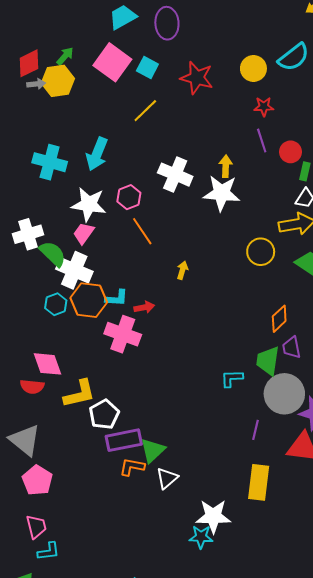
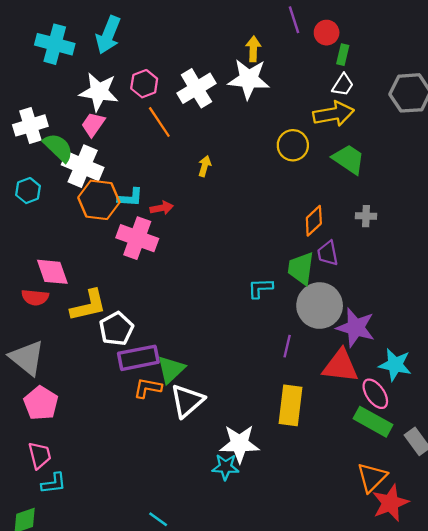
white cross: (175, 175) -> (196, 88), moved, turned 36
cyan hexagon: (56, 304) -> (28, 191), moved
white triangle: (167, 478) -> (187, 401), size x1.4

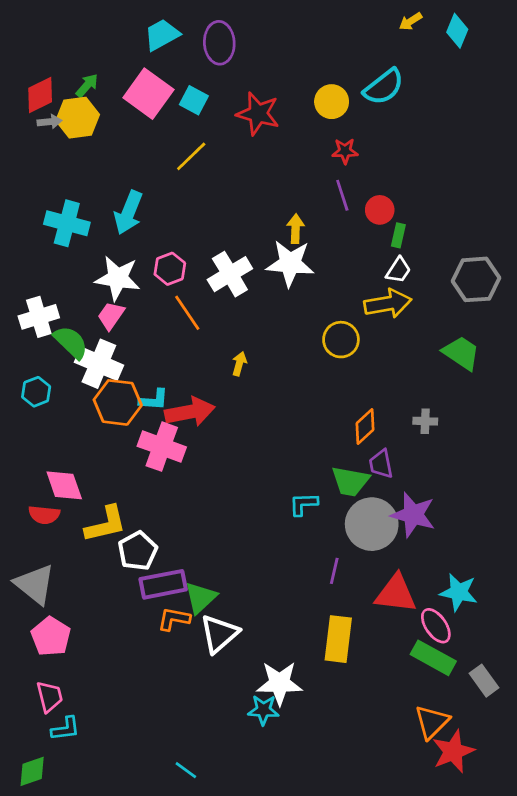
green trapezoid: (349, 159) -> (461, 353), moved
red arrow: (162, 208) -> (190, 412), size x1.8
green trapezoid: (301, 268) -> (350, 481), turned -88
purple star: (356, 328) -> (413, 515), moved

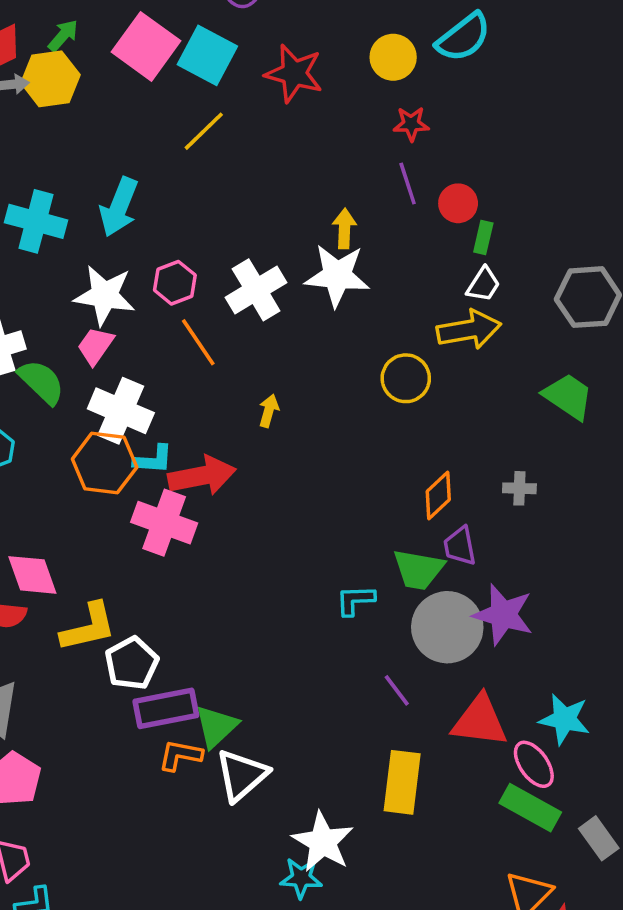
cyan square: (194, 100) -> (207, 55), size x1.5
white cross: (99, 364) -> (121, 411), moved
purple line: (334, 571) -> (397, 690), turned -50
white star: (279, 683) -> (323, 842), turned 30

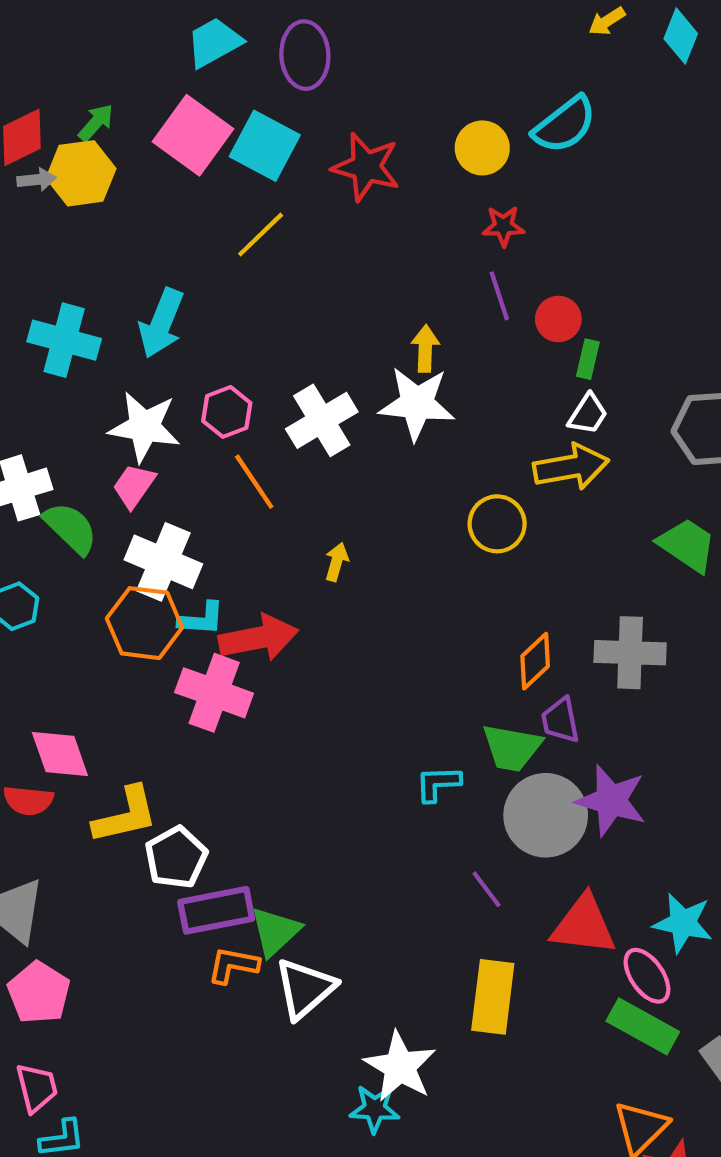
gray cross: (519, 488) -> (630, 653), size x1.8

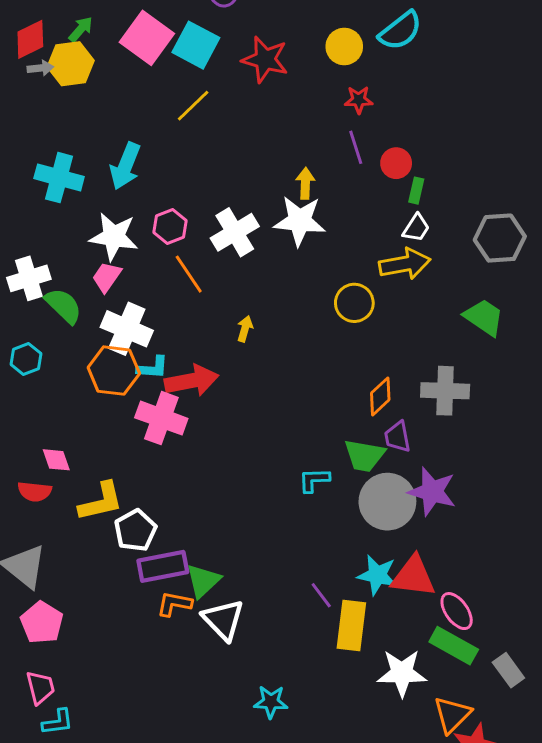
pink diamond: (60, 754) -> (56, 460), size x0.7
purple line: (487, 889) -> (321, 595), moved
cyan star: (683, 923) -> (377, 575), moved
white triangle: (305, 988) -> (223, 620), turned -33
white star: (400, 1067) -> (402, 673), moved, turned -30

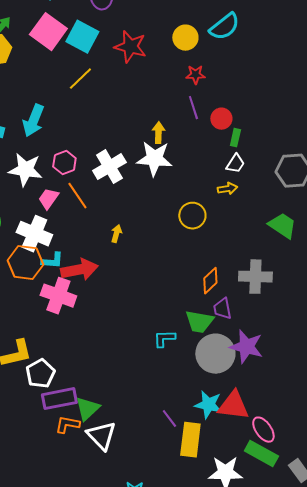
yellow arrow: (405, 264) -> (227, 189), size x0.6
pink trapezoid: (107, 277) -> (48, 199), moved

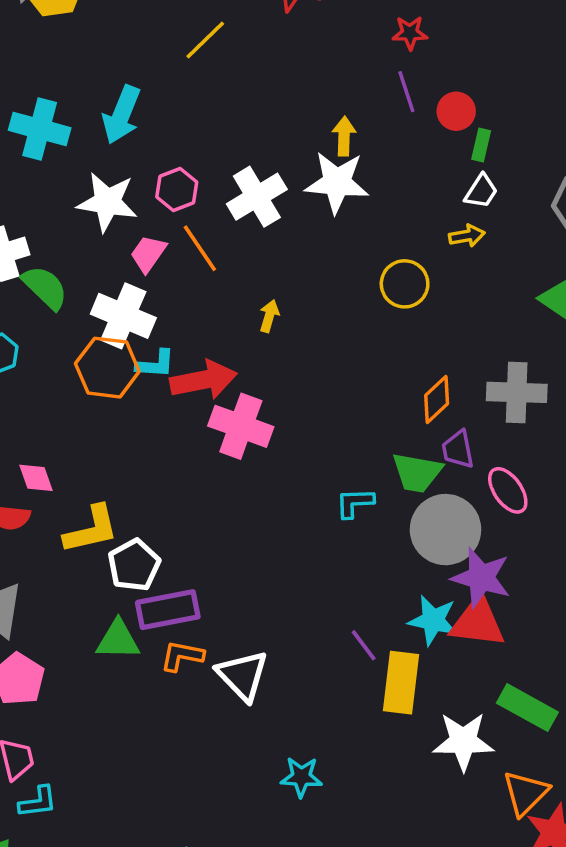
pink cross: (58, 296) -> (241, 426), moved
purple star: (246, 347) -> (481, 578), moved
green triangle: (87, 409) -> (118, 640), moved, turned 44
pink ellipse: (263, 430) -> (508, 490), moved

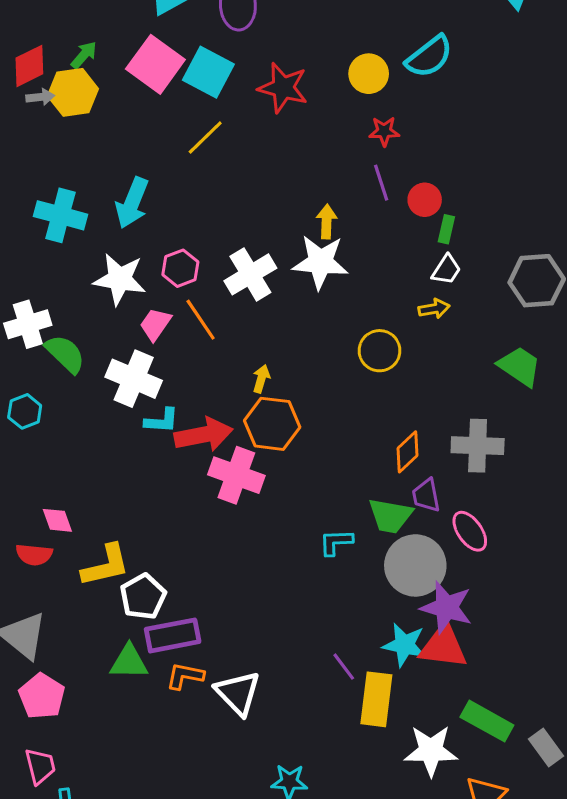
orange hexagon: (107, 368) -> (272, 424), moved

